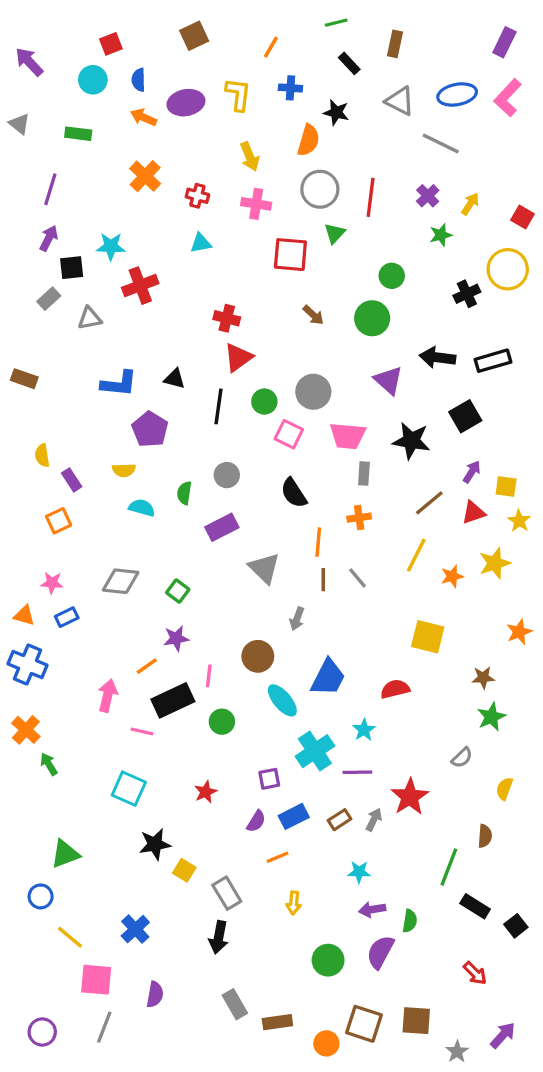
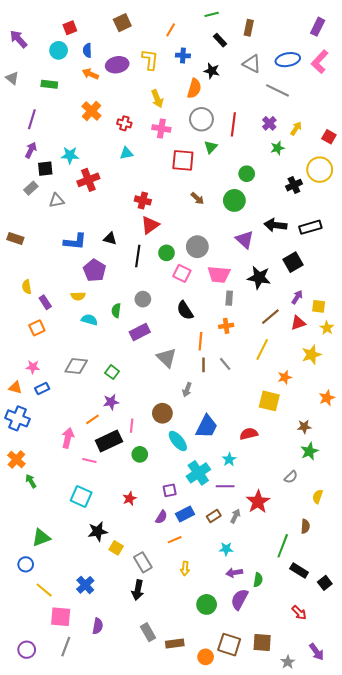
orange star: (452, 576) -> (285, 377), moved
purple arrow: (503, 1035) -> (317, 652), turned 102

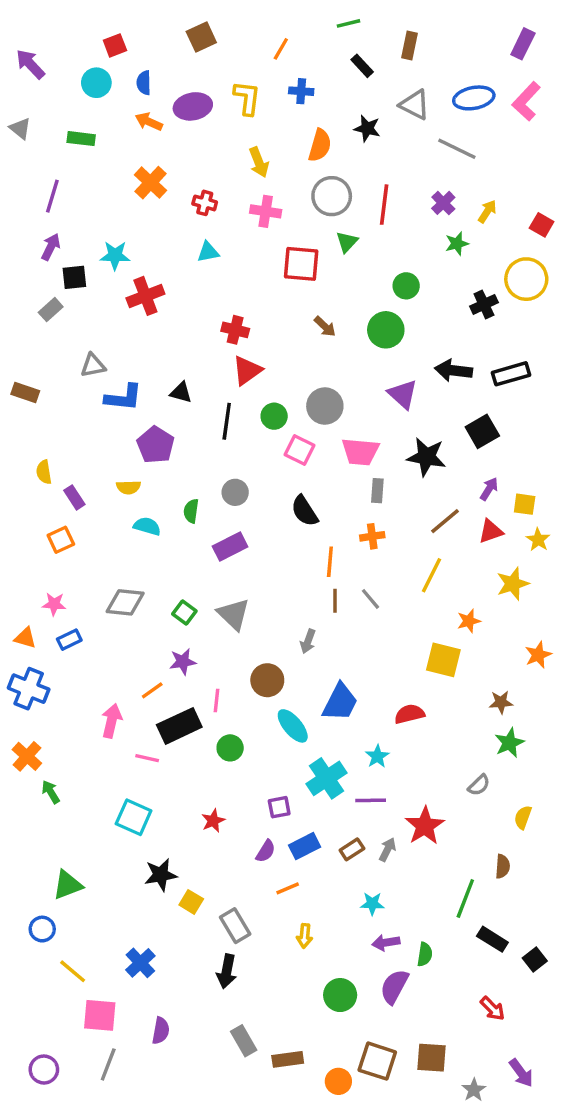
black star: (212, 71) -> (367, 128), moved
gray triangle: (57, 200) -> (93, 365), moved
gray triangle: (166, 358) -> (233, 614), moved

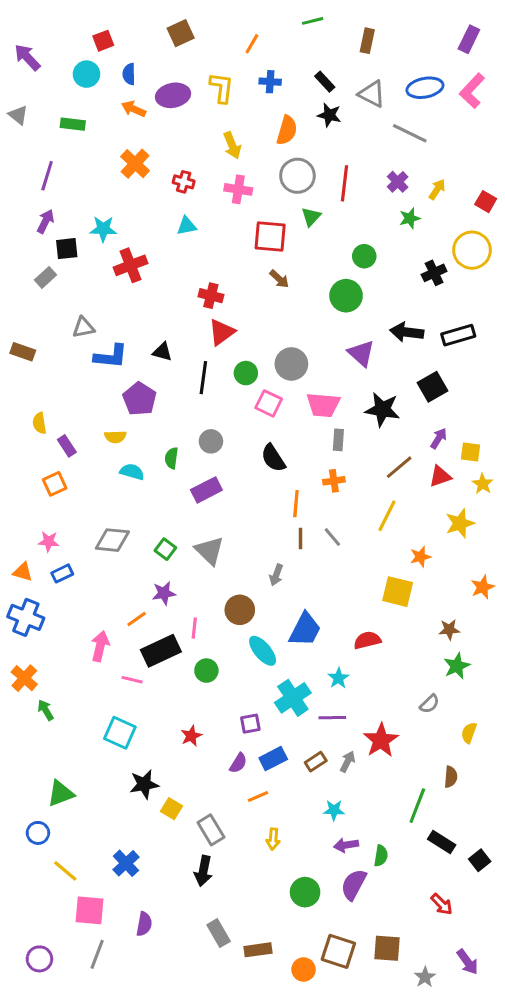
black rectangle: (362, 66) -> (325, 82), moved
brown arrow: (325, 326) -> (279, 279), moved

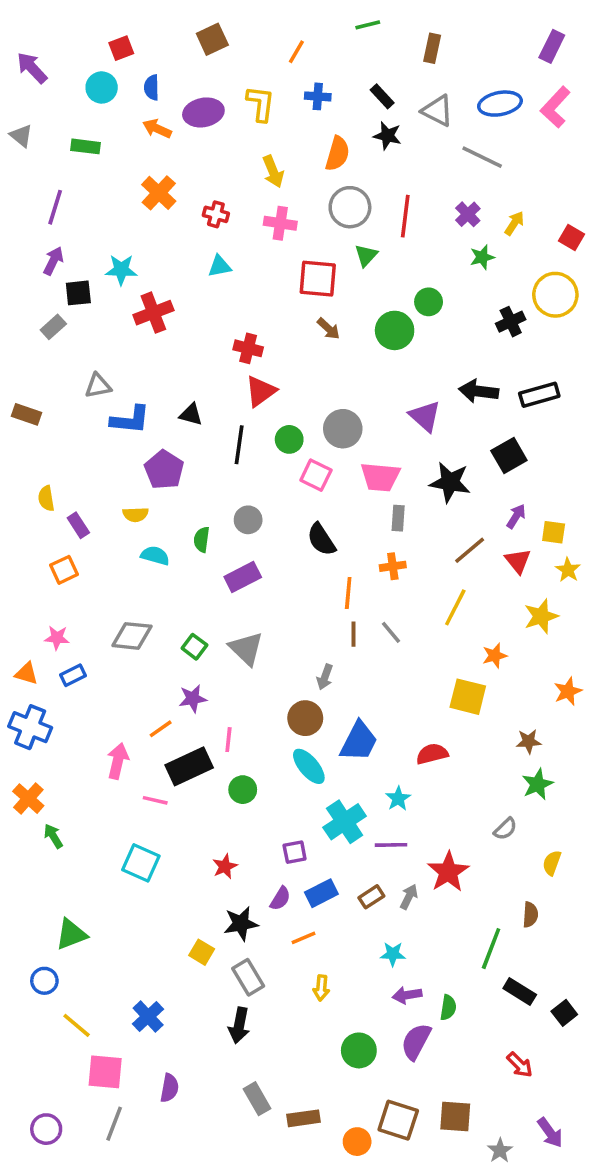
green circle: (346, 296) -> (395, 330), moved
red triangle: (440, 476) -> (518, 561), turned -50
brown circle: (240, 610) -> (305, 718), moved
black star: (144, 784) -> (241, 924), moved

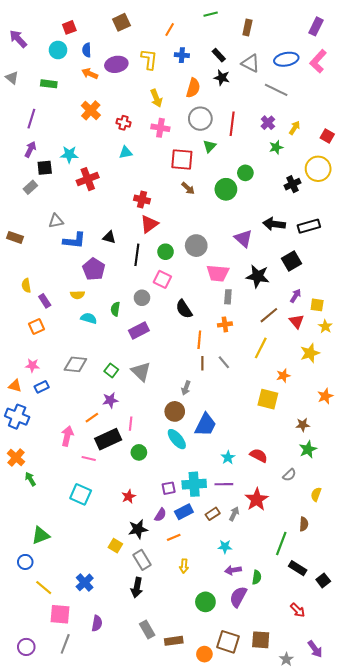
pink square: (316, 475) -> (162, 279), moved
red semicircle: (432, 754) -> (259, 455), moved, turned 42
cyan cross: (345, 822) -> (194, 484), moved, turned 30

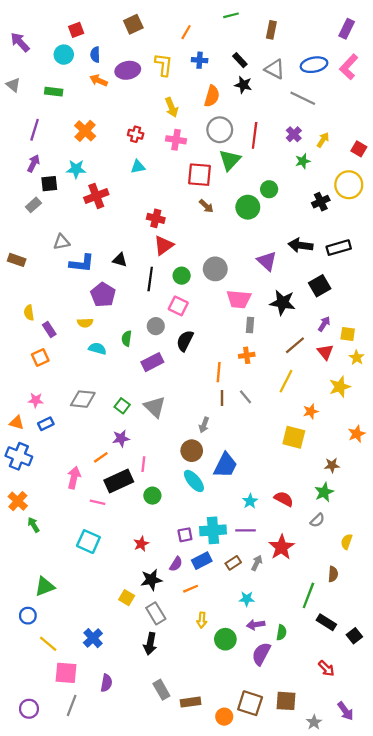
orange cross: (91, 110) -> (85, 131), moved
green triangle: (210, 146) -> (230, 160), size x1.5
black semicircle: (184, 309) -> (185, 341), moved, turned 60
green star: (308, 449) -> (324, 492), moved
green circle: (205, 602) -> (225, 639), moved

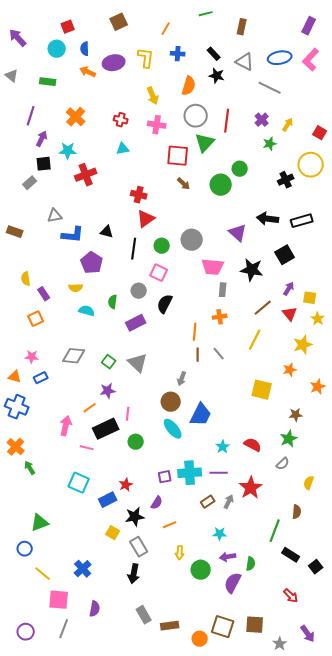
purple arrow: (33, 163) -> (42, 139), moved
orange star: (311, 411) -> (290, 370), moved
blue rectangle: (202, 561) -> (108, 500), moved

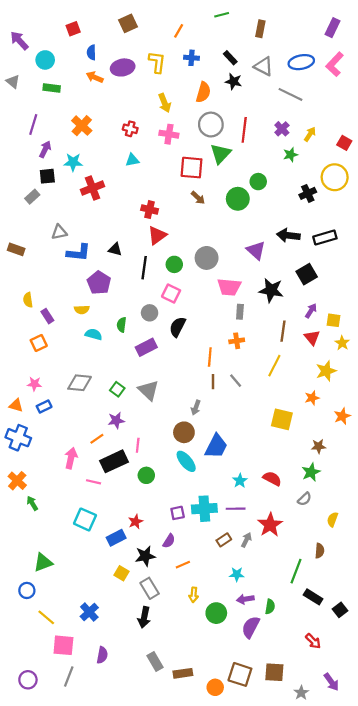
cyan circle: (57, 49) -> (45, 60), moved
brown line: (263, 308) -> (283, 331), turned -42

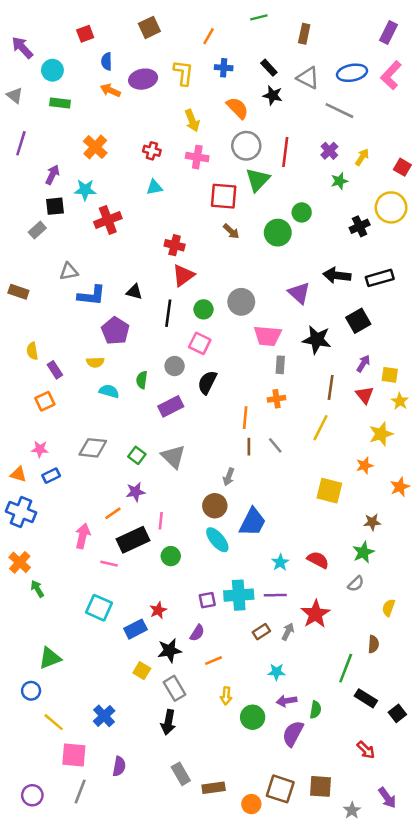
orange semicircle: (203, 92) -> (237, 108), turned -60
purple line: (33, 125) -> (21, 143), moved

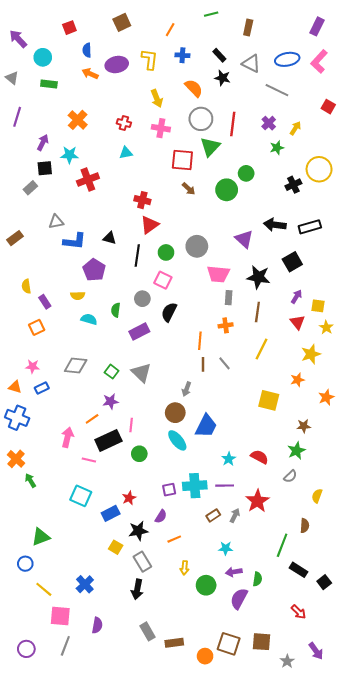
red square: (402, 167) -> (328, 107), moved
brown rectangle: (18, 292) -> (15, 238), turned -56
brown line: (331, 387) -> (257, 312), moved

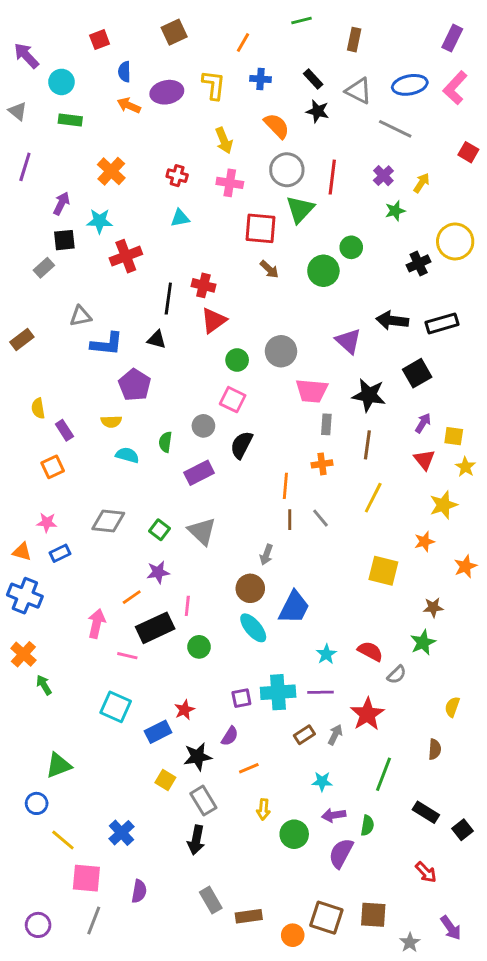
black line: (137, 256) -> (168, 299), moved
gray semicircle: (290, 476) -> (397, 675), moved
green line: (282, 545) -> (383, 774), moved

